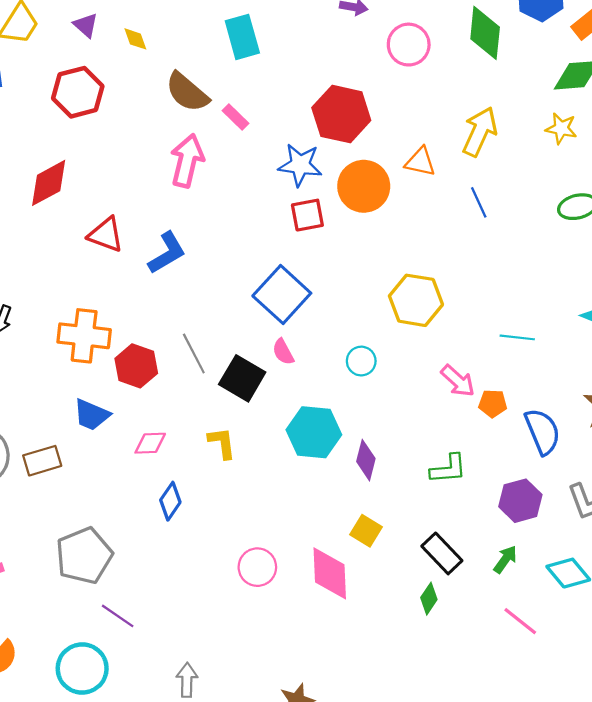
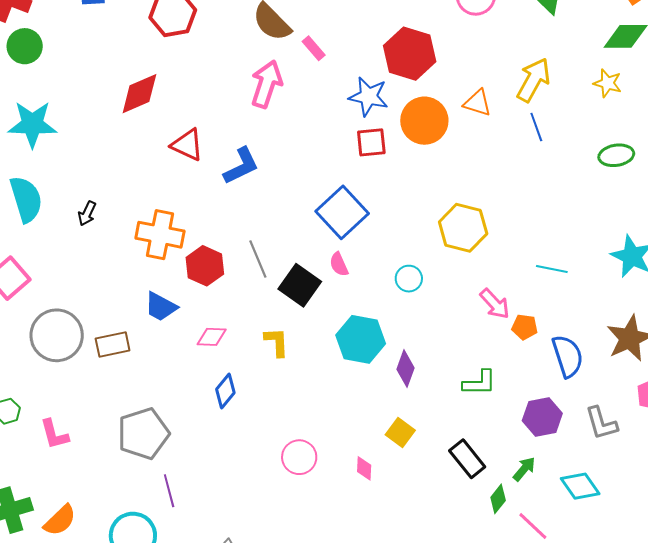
blue line: (479, 202) -> (536, 127), moved
pink diamond: (330, 573) -> (364, 468), size x0.5
green diamond: (429, 599) -> (498, 499), moved
purple line: (118, 616) -> (169, 491), turned 36

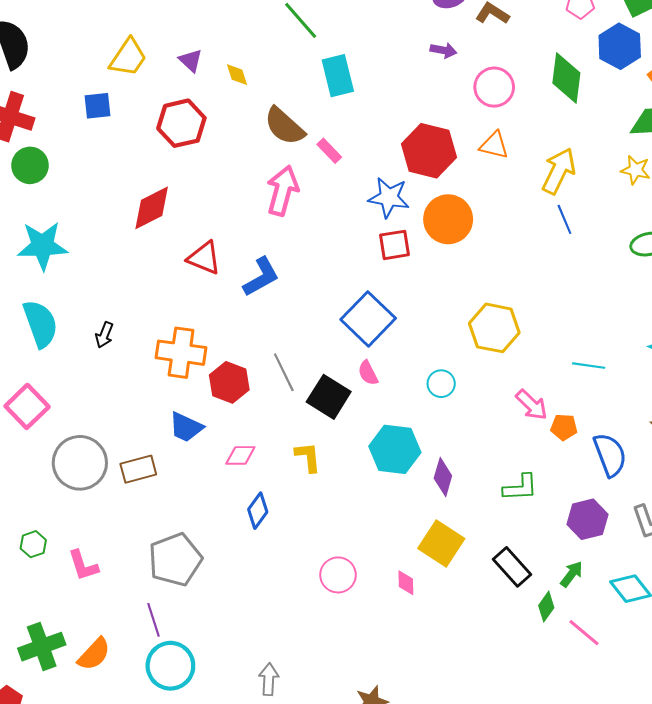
orange triangle: (477, 103) -> (494, 145), moved
yellow square: (400, 433) -> (441, 544), size x1.5
purple line: (169, 491) -> (154, 620), moved

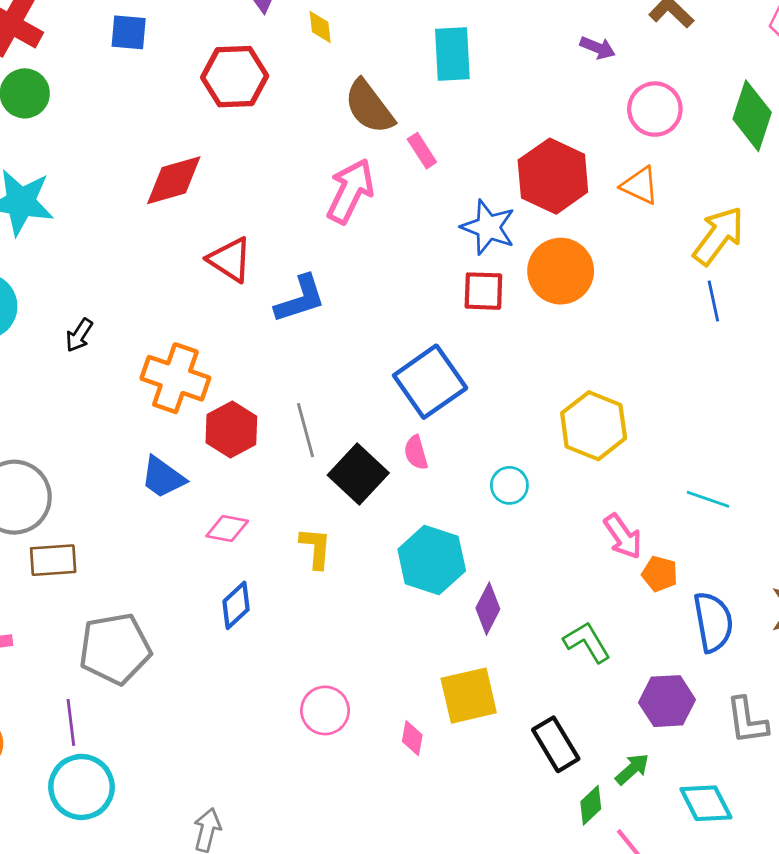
brown rectangle: (138, 469) -> (53, 560), moved
green L-shape: (520, 487) -> (587, 642), turned -129
yellow square: (441, 544) -> (469, 696), turned 33

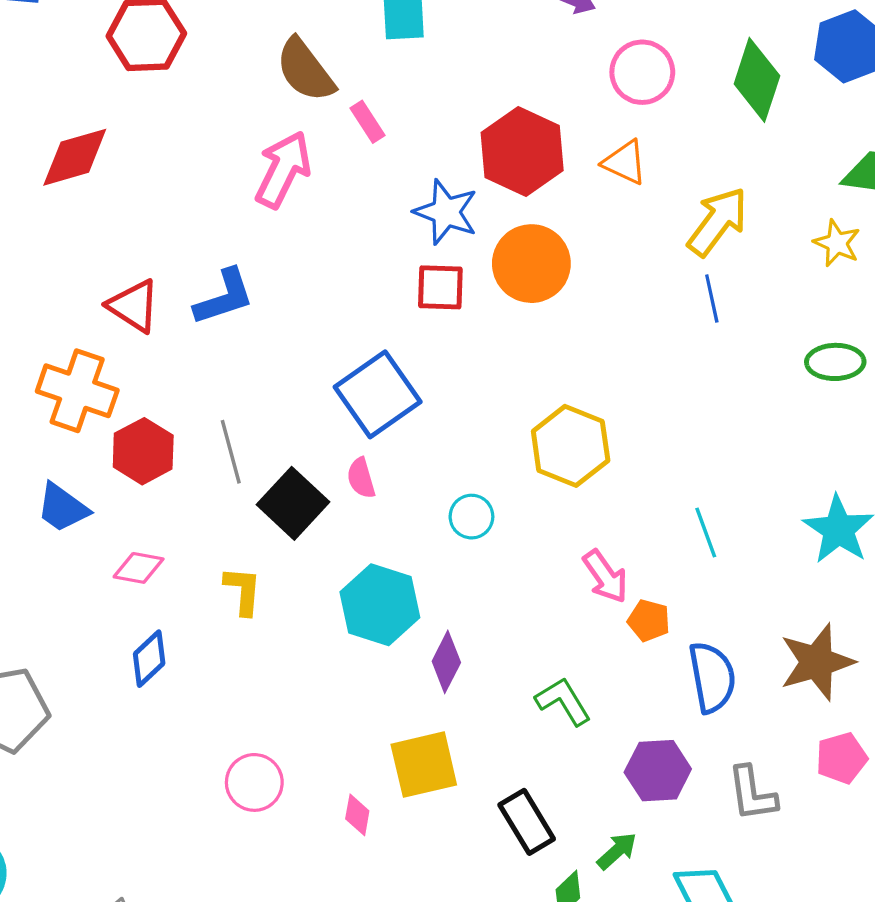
red triangle: (230, 260) -> (134, 306), moved
cyan line: (708, 499) -> (706, 533), turned 51

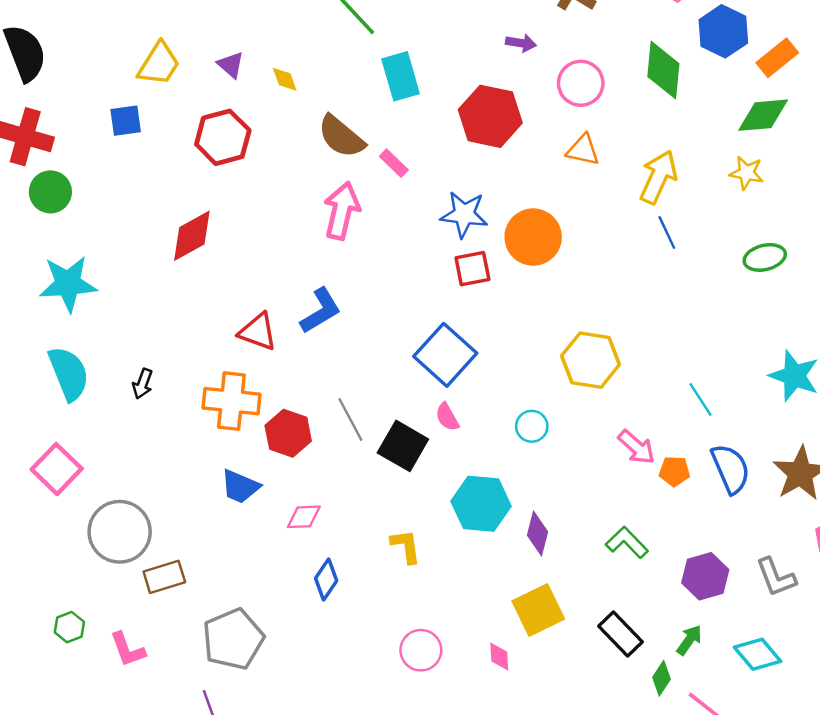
red hexagon: (522, 151) -> (490, 116), moved
yellow L-shape: (243, 591) -> (406, 546), moved
blue semicircle: (712, 677) -> (731, 469), moved

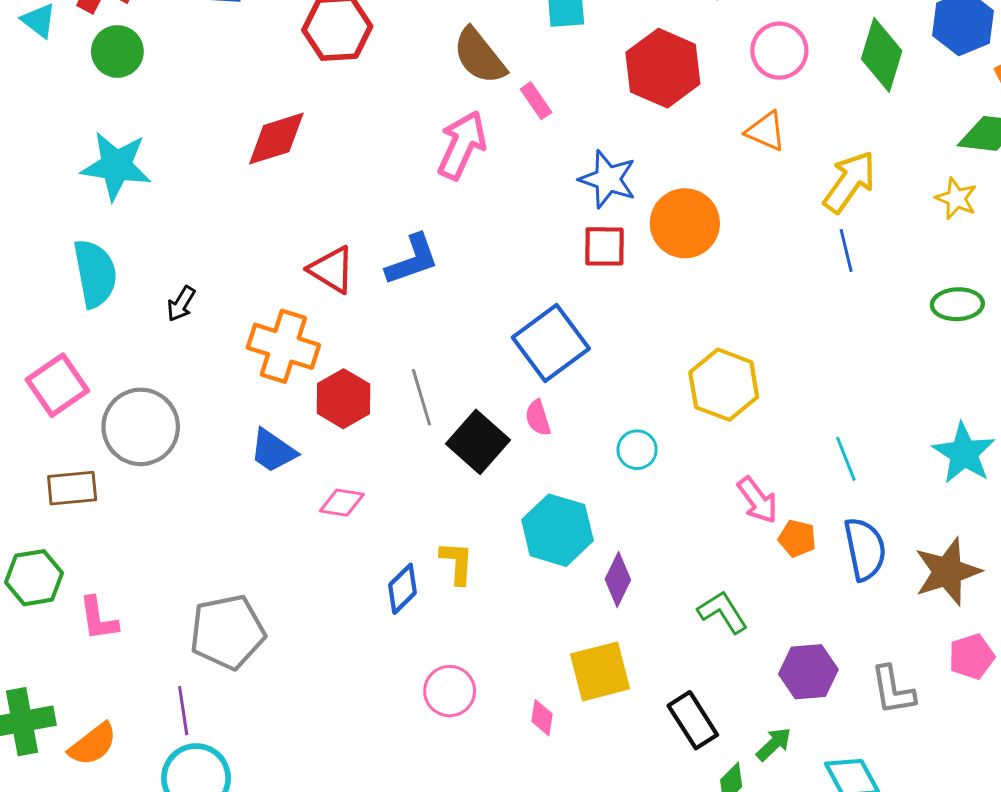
gray circle: (120, 532) -> (141, 427), moved
brown rectangle: (164, 577) -> (72, 488), moved
blue diamond: (326, 580) -> (403, 589), moved
green hexagon: (69, 627) -> (34, 578), size x1.5

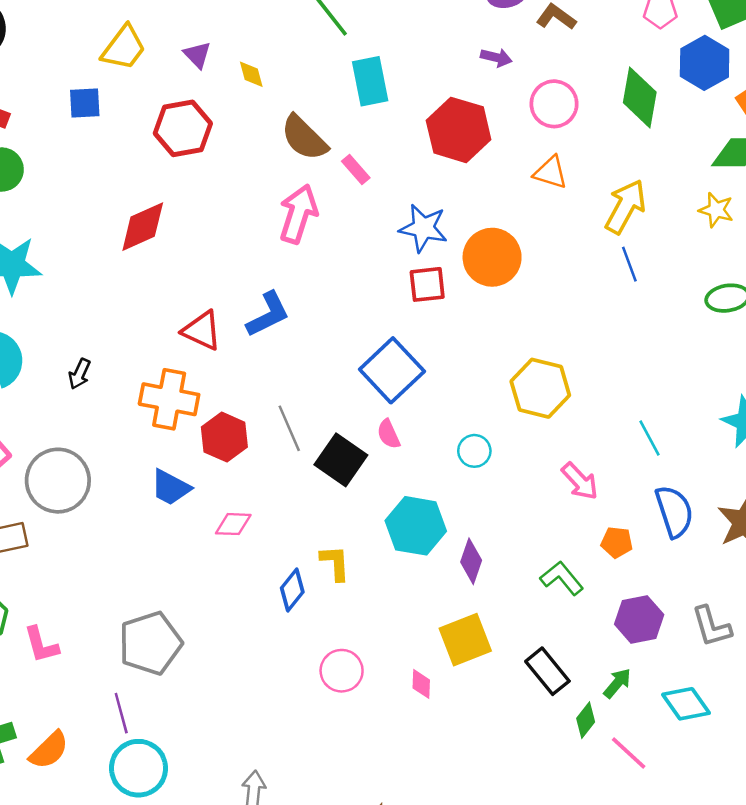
orange pentagon: (797, 538) -> (617, 542), moved

